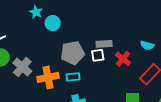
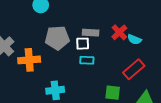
red cross: (123, 59) -> (119, 32), moved
cyan rectangle: (73, 77) -> (87, 60), moved

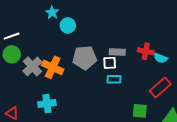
red cross: (119, 32) -> (146, 51), turned -35
orange cross: (29, 60) -> (53, 67), moved, turned 30
cyan cross: (55, 90) -> (47, 104), moved

